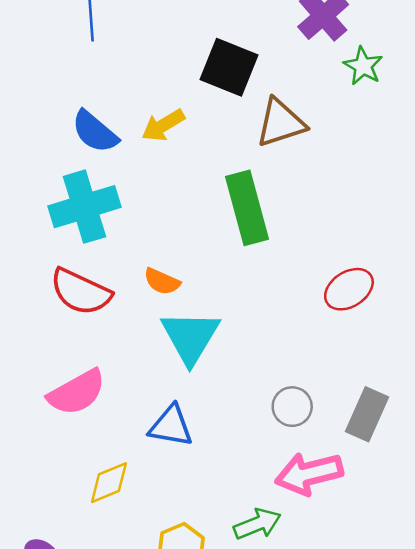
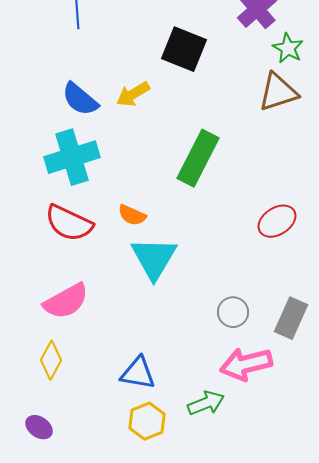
brown triangle: (281, 123) -> (278, 92), moved
green rectangle: (247, 208) -> (198, 158), turned 42
blue triangle: (171, 426) -> (138, 373), moved
yellow diamond: (109, 483) -> (51, 360), moved, turned -39

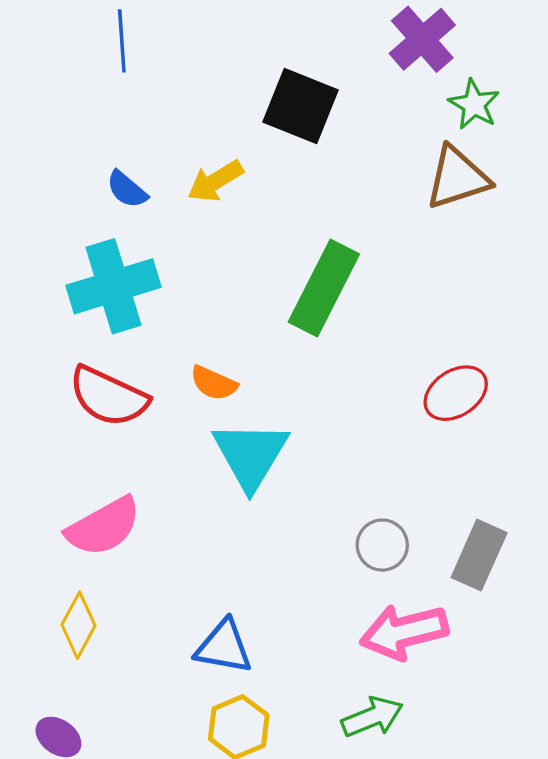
blue semicircle: (80, 99) -> (127, 189), size x0.7
green arrow: (206, 403) -> (372, 717), moved

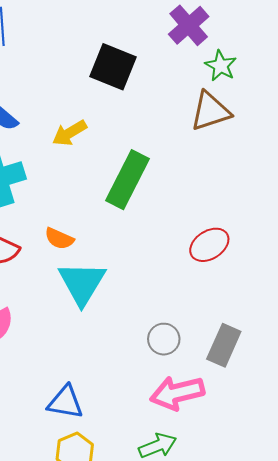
yellow arrow: (215, 181) -> (70, 133), moved

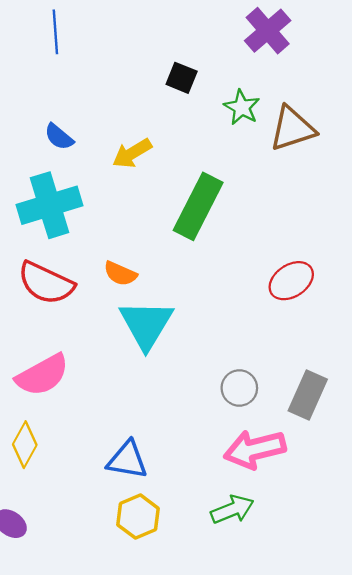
green star: (221, 66) -> (242, 107), moved
black square: (113, 67) -> (182, 78), size x0.6

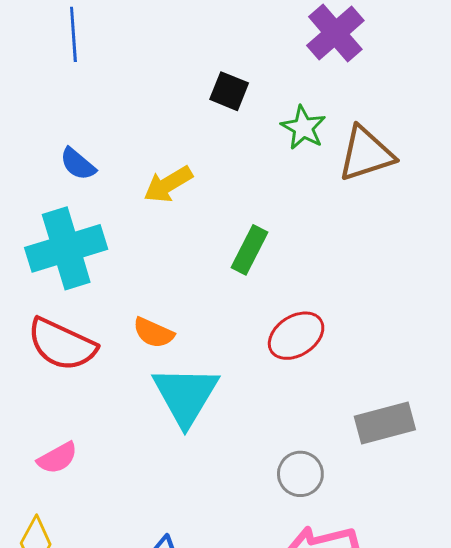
green rectangle: (198, 206) -> (249, 250), size x0.6
red ellipse: (291, 281) -> (296, 336), moved
pink semicircle: (42, 375) -> (57, 458), size x0.6
gray rectangle: (308, 395) -> (385, 423), moved, turned 51

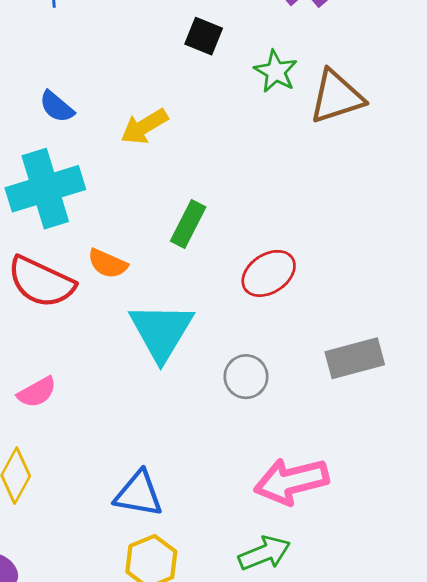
green rectangle: (249, 250) -> (188, 224), moved
orange semicircle: (153, 333) -> (108, 264), moved
gray circle: (300, 474) -> (246, 377), moved

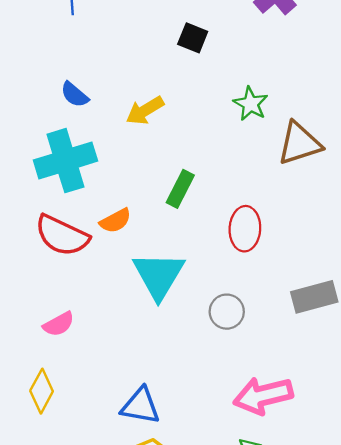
green star: (276, 71) -> (251, 104), moved
brown triangle: (336, 97) -> (299, 143), moved
orange semicircle: (108, 264) -> (115, 221), turned -52
red ellipse: (269, 273) -> (245, 229), turned -54

